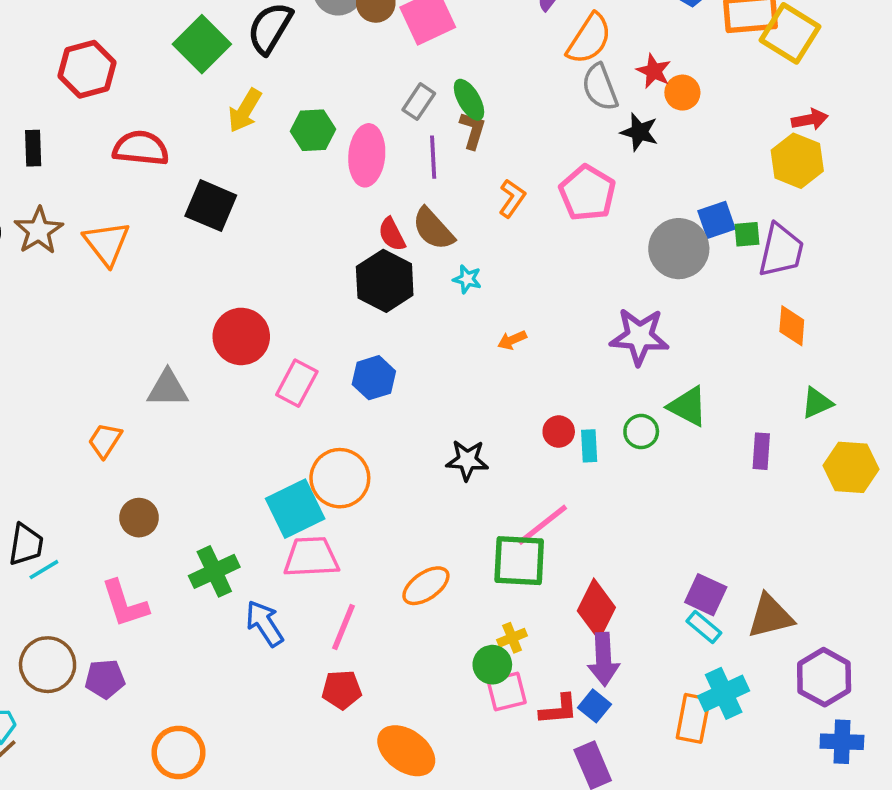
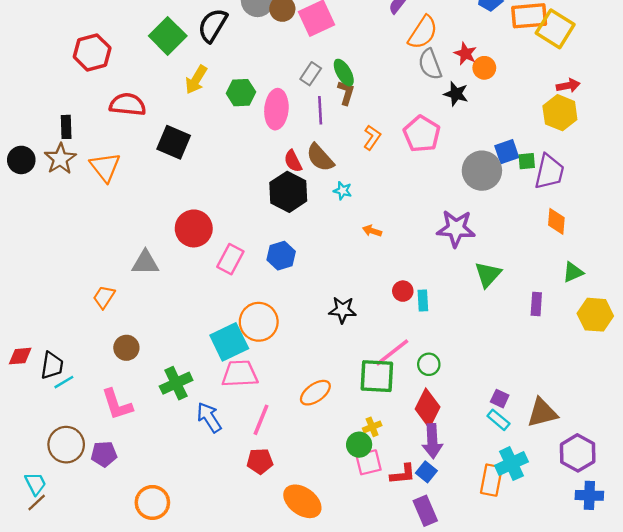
black rectangle: (33, 148) -> (66, 127), moved
orange arrow: (512, 340) -> (372, 231), turned 42
green triangle: (688, 406) -> (488, 275), turned 44
green circle: (641, 432) -> (429, 364), moved
purple square: (706, 595) -> (500, 399), size x0.7

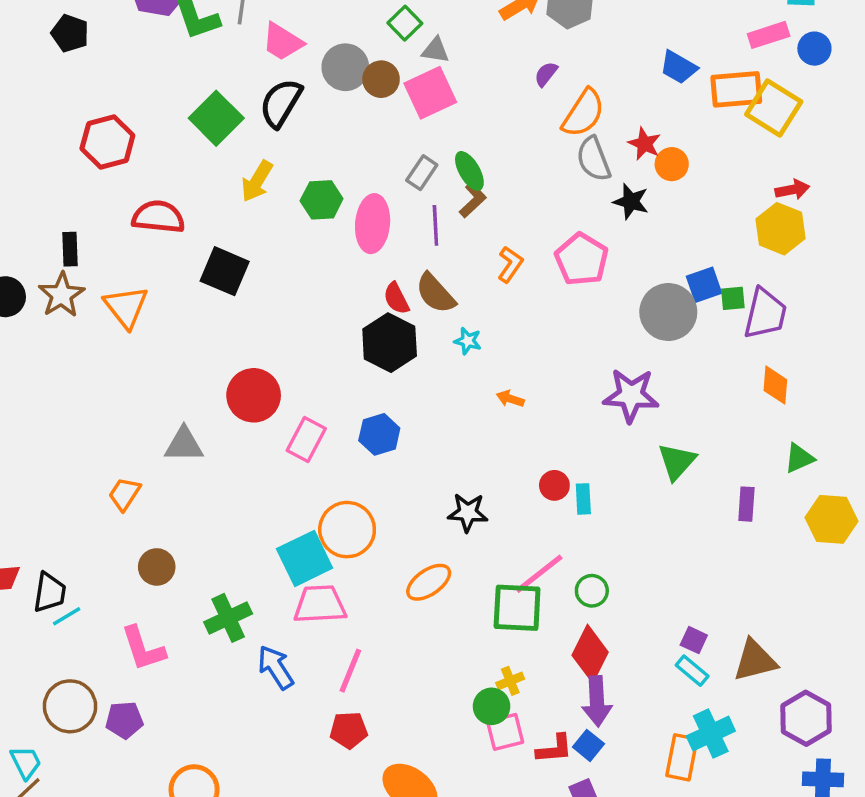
brown L-shape: (346, 93) -> (473, 200), turned 30
orange ellipse: (315, 393) -> (429, 582), moved

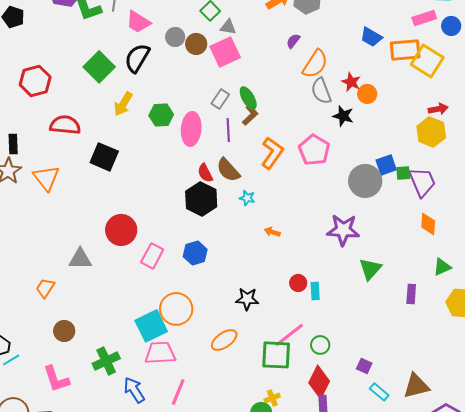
gray circle: (345, 67) -> (175, 37), size x0.7
orange L-shape: (510, 264) -> (272, 153), size x1.5
purple trapezoid: (765, 314) -> (422, 182), turned -36
purple square: (694, 640) -> (364, 366), moved

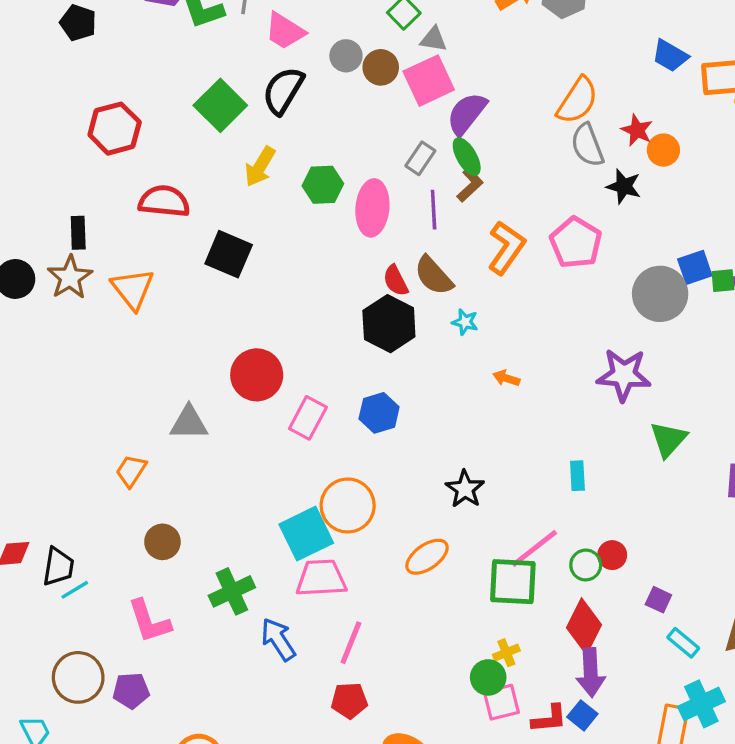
purple semicircle: (293, 41) -> (467, 114), moved, size x1.8
red circle: (298, 283) -> (612, 555), moved
black star: (247, 299) -> (465, 489), turned 30

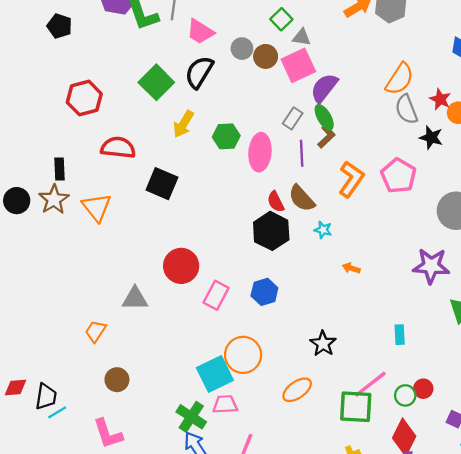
pink trapezoid: (321, 578) -> (225, 404), size x0.7
green cross: (232, 591) -> (191, 417), moved, turned -32

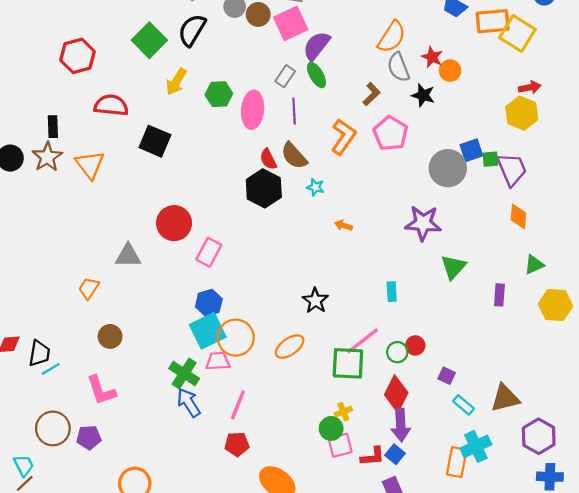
brown L-shape: (326, 136) -> (371, 94), moved
blue hexagon: (264, 292) -> (209, 303), moved
orange circle: (243, 355) -> (236, 338), moved

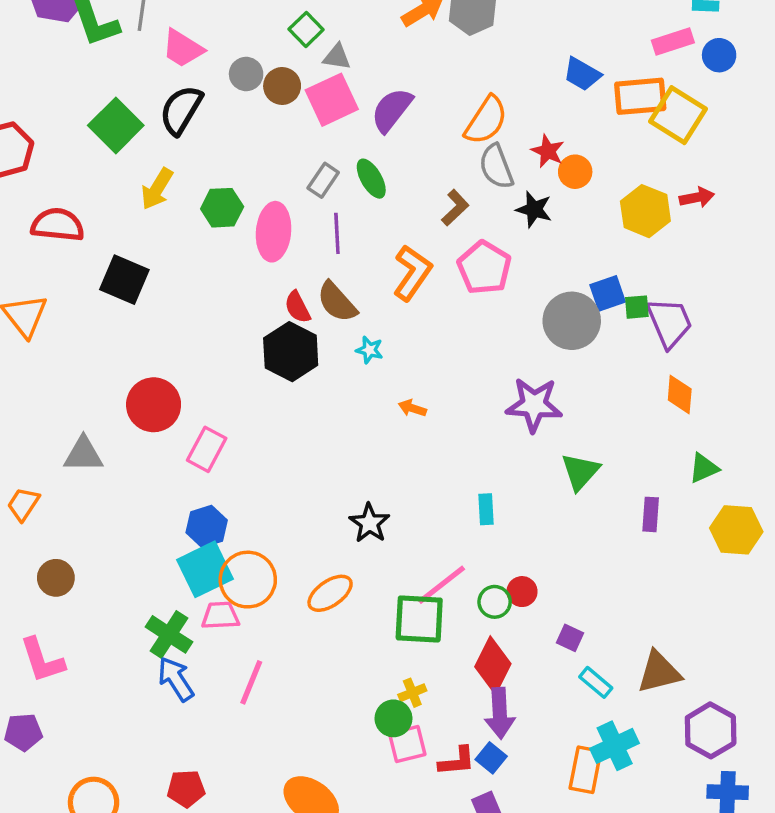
purple semicircle: (317, 46) -> (392, 110), moved
yellow hexagon: (522, 113) -> (645, 211), moved
red pentagon: (237, 444) -> (186, 789), moved

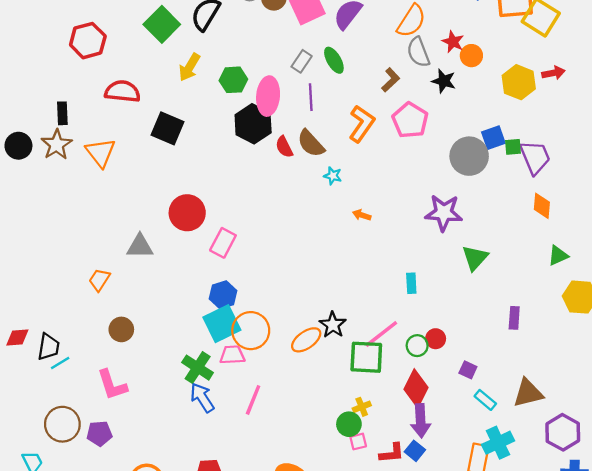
black hexagon: (291, 352) -> (253, 124), moved
purple rectangle: (651, 514) -> (514, 318), moved
black star: (369, 523) -> (333, 325), moved
pink square: (407, 744) -> (358, 442), size x0.7

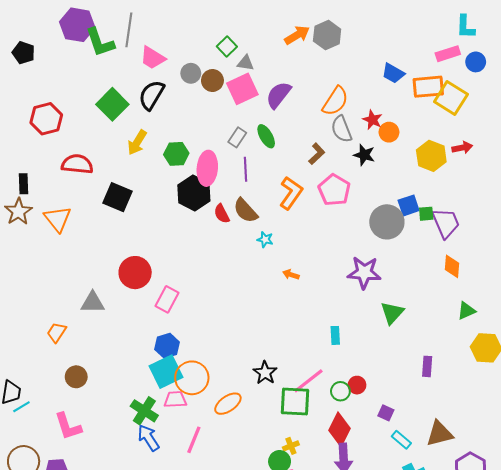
orange ellipse: (306, 340) -> (228, 404), moved

